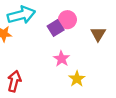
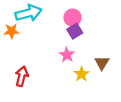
purple square: (56, 28) -> (75, 31), moved
brown triangle: (98, 34) -> (102, 63), moved

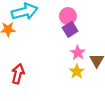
pink star: (67, 55) -> (78, 53), moved

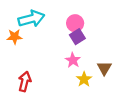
pink star: (78, 53) -> (73, 60), moved

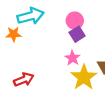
yellow star: (84, 79) -> (84, 77), size x1.6
red arrow: (25, 81) -> (24, 80), turned 54

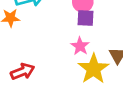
purple square: (77, 34) -> (85, 18), turned 35

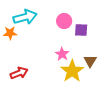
purple square: (85, 18) -> (81, 30), moved

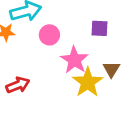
pink circle: (64, 21) -> (49, 35), moved
pink star: (62, 54) -> (74, 60), size x1.5

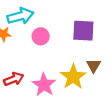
purple square: (99, 28) -> (83, 31), size x1.5
pink star: (74, 60) -> (44, 85), moved

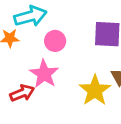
pink star: (44, 85) -> (44, 74), moved

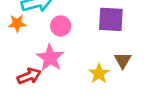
yellow star: (95, 90) -> (99, 74), size x0.7

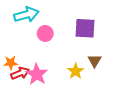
orange star: (17, 23) -> (11, 63), moved
pink star: (50, 58) -> (37, 74), moved

